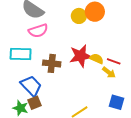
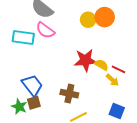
pink semicircle: (38, 31) -> (45, 30), turned 48
cyan rectangle: (21, 54) -> (23, 38), moved
brown cross: (52, 63) -> (69, 94), moved

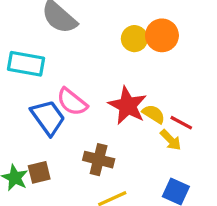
pink semicircle: (45, 30) -> (72, 102), moved
red star: (86, 60) -> (128, 106), turned 30
blue trapezoid: (32, 85) -> (48, 117), moved

